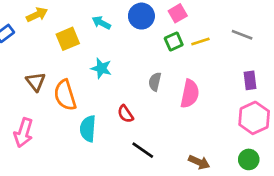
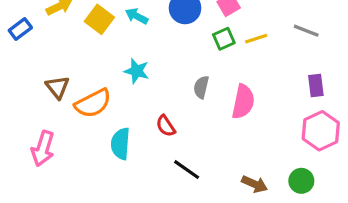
yellow square: (68, 39) -> (99, 19), moved, turned -30
orange semicircle: (65, 95) -> (93, 103), turned -100
green circle: (249, 159) -> (301, 181), moved

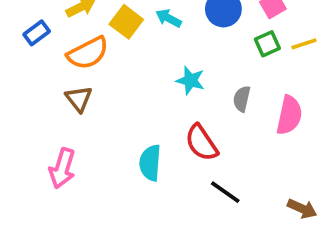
cyan star: (137, 71) -> (190, 80), moved
orange semicircle: (93, 103) -> (88, 53), moved
red semicircle: (166, 126) -> (201, 143), size x1.5

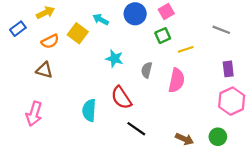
yellow square: (126, 22) -> (78, 33), moved
yellow line: (304, 44) -> (186, 49), moved
orange semicircle: (88, 53) -> (50, 41), size x0.7
brown triangle: (79, 99) -> (44, 70), turned -36

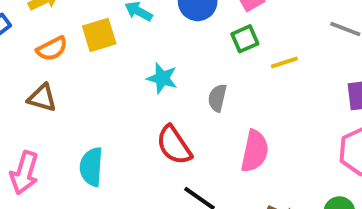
yellow square: (78, 33) -> (99, 35), turned 36
pink semicircle: (176, 80) -> (255, 151), moved
cyan semicircle: (89, 110) -> (91, 167), moved

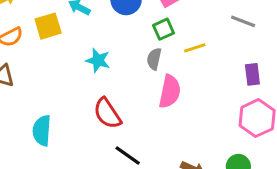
gray semicircle: (217, 98) -> (154, 59), moved
pink semicircle: (255, 151) -> (170, 92), moved

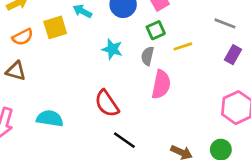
cyan star: (98, 60) -> (112, 49), moved
purple rectangle: (252, 74) -> (233, 55), moved, turned 36
cyan semicircle: (42, 131) -> (50, 118), turned 95

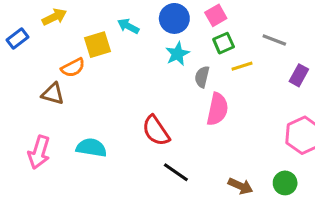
gray line: (225, 23) -> (274, 40), moved
green square: (156, 30) -> (224, 43), moved
orange semicircle: (23, 37) -> (73, 68), moved
cyan star: (112, 49) -> (177, 54), moved, turned 30

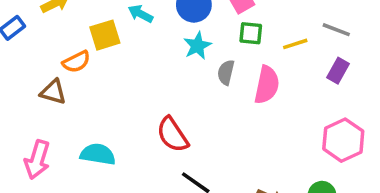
gray line: (274, 40) -> (336, 30), moved
green square: (224, 43) -> (251, 33), turned 30
yellow line: (242, 66) -> (295, 44), moved
pink semicircle: (217, 109) -> (267, 85), moved

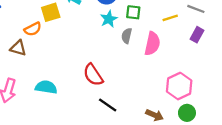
green square: (251, 33) -> (133, 12), moved
pink hexagon: (343, 140) -> (179, 86), moved

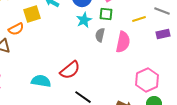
purple rectangle: (197, 35) -> (163, 34), turned 48
red semicircle: (93, 75) -> (70, 70), turned -95
cyan semicircle: (46, 87) -> (41, 81), moved

